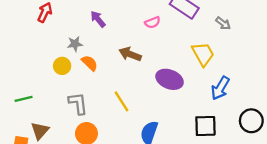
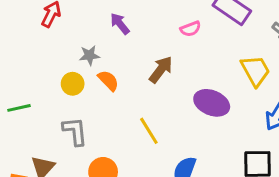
brown arrow: (130, 54) -> (161, 70), turned 105
green line: (24, 99) -> (19, 108), moved
gray L-shape: (78, 103) -> (75, 131), moved

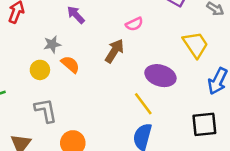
pink semicircle: (190, 29) -> (134, 24), moved
yellow line: (149, 131) -> (143, 104), moved

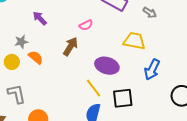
yellow trapezoid: (196, 45) -> (134, 41), turned -45
black square: (204, 124) -> (123, 98), moved

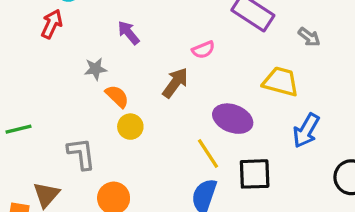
yellow circle: (12, 62) -> (130, 127), moved

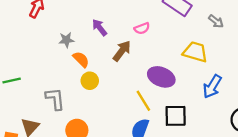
purple arrow: (129, 33) -> (100, 27), moved

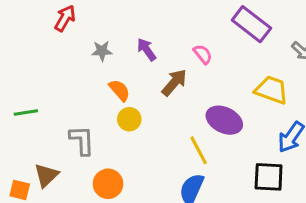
pink semicircle: (142, 28) -> (203, 54), turned -112
gray star: (66, 40) -> (102, 51), moved
black square: (176, 116) -> (269, 177), moved

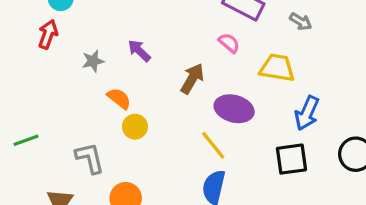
pink semicircle: (203, 54) -> (229, 43), moved
brown arrow: (174, 82) -> (192, 79), moved

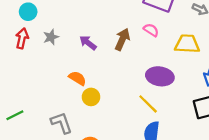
gray star: (93, 61) -> (51, 37), moved
brown arrow: (192, 79) -> (122, 39), moved

